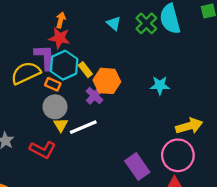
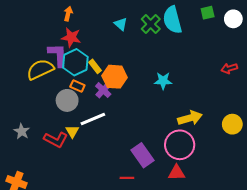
orange arrow: (61, 20) -> (68, 14), moved
orange rectangle: (53, 84) -> (77, 86), moved
yellow triangle: (61, 125) -> (72, 131), moved

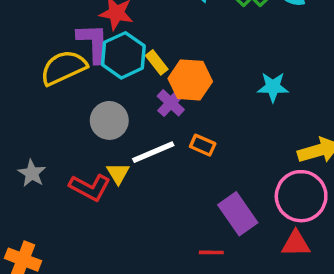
orange rectangle: (77, 86) -> (203, 145), moved

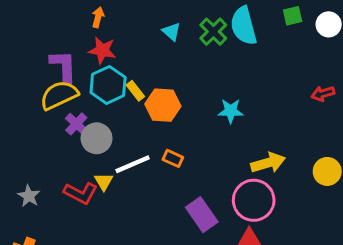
purple L-shape: (93, 43) -> (63, 66), moved
purple cross: (171, 103) -> (76, 124), moved
gray star: (32, 173) -> (29, 196), moved

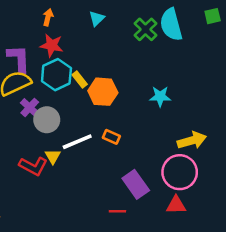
cyan triangle: (171, 32) -> (97, 19), moved, turned 35

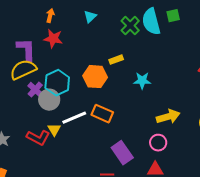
green square: (213, 16) -> (173, 16), moved
cyan hexagon: (56, 75) -> (57, 83), moved
yellow rectangle: (80, 79) -> (116, 60), moved, turned -72
orange rectangle: (111, 137) -> (102, 114), size x1.5
pink circle: (180, 172) -> (158, 143), size x0.6

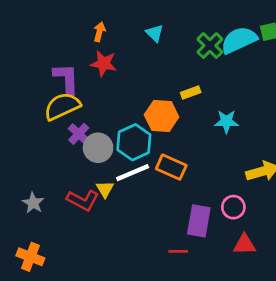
cyan triangle: (90, 17) -> (155, 33), turned -32
cyan semicircle: (151, 22) -> (239, 40), turned 80
cyan hexagon: (57, 83) -> (134, 142), moved
pink circle: (158, 143) -> (233, 207), moved
purple rectangle: (122, 153) -> (199, 221), turned 45

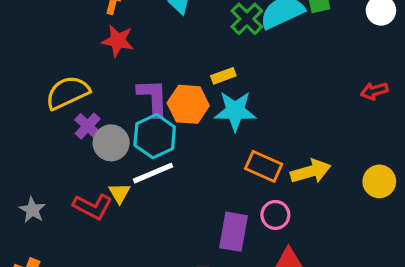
purple L-shape: (66, 79) -> (153, 98), moved
cyan star: (226, 122) -> (235, 111), moved, size x1.4
orange rectangle: (171, 167) -> (264, 166), moved

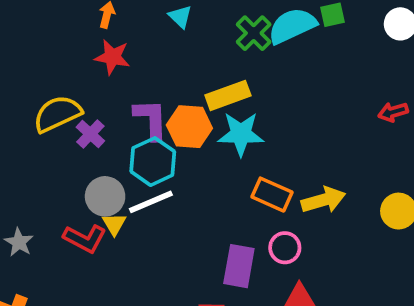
yellow rectangle: (223, 76) -> (228, 95), size x1.6
purple cross: (88, 126) -> (90, 134), moved
gray circle: (111, 143) -> (105, 196), moved

